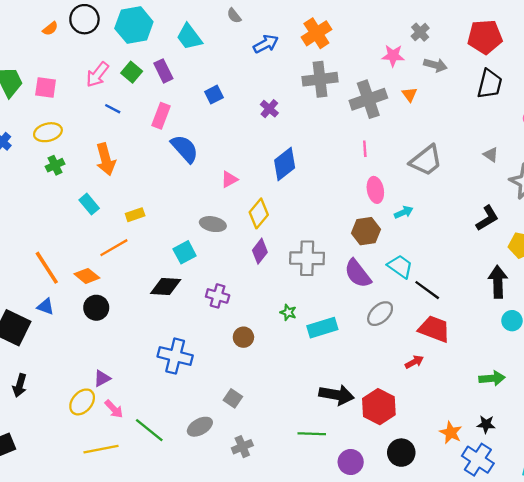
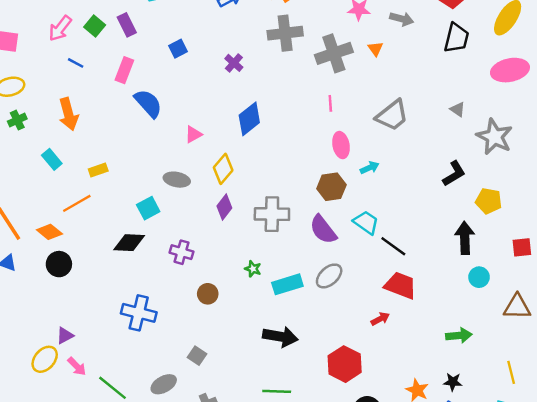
gray ellipse: (380, 314) -> (329, 276), moved
black arrow: (336, 395) -> (280, 337), moved

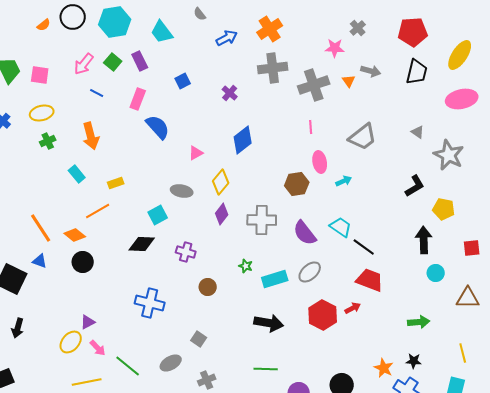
gray arrow: (402, 19) -> (371, 71), moved
brown hexagon: (331, 187) -> (297, 184), moved
red hexagon: (345, 364) -> (323, 315), moved

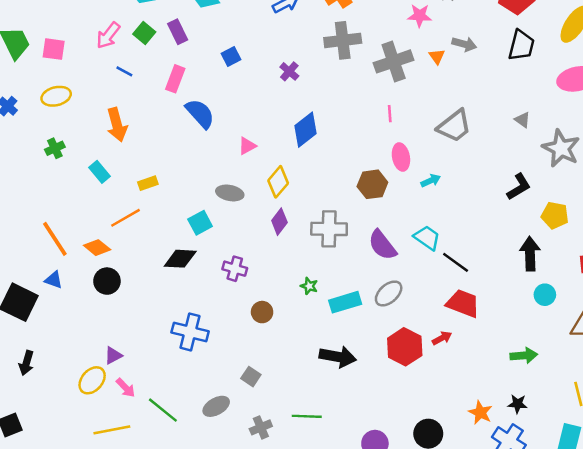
green cross: (48, 141) -> (55, 148), moved
green line: (266, 369) -> (307, 416), moved

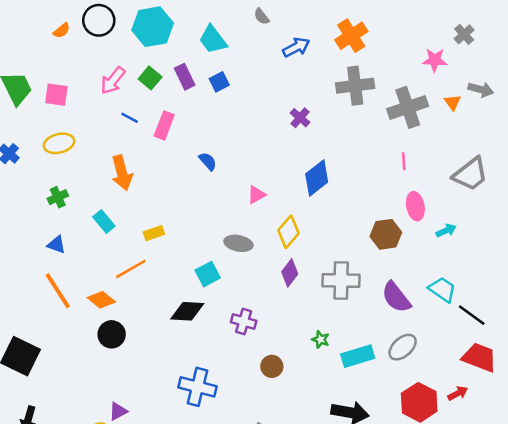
blue square: (231, 57) -> (219, 82), moved
pink rectangle: (175, 79) -> (164, 125), moved
blue semicircle: (200, 114) -> (208, 161), size x0.6
blue triangle: (54, 280) -> (56, 245), moved

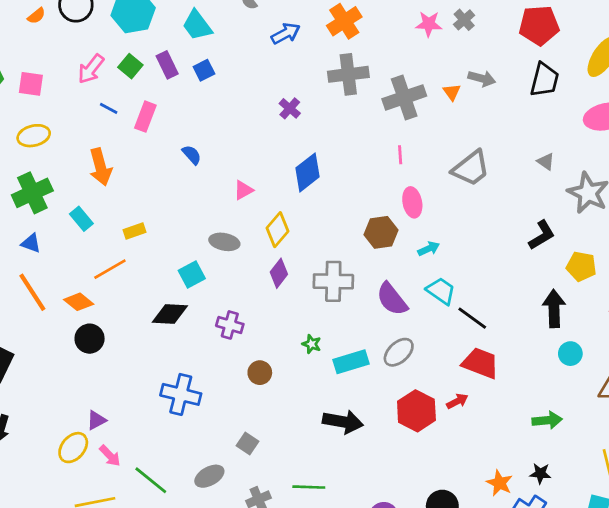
pink star: (435, 60) -> (429, 24), moved
green cross: (58, 197) -> (32, 193), size x1.8
cyan arrow: (446, 231) -> (429, 249), moved

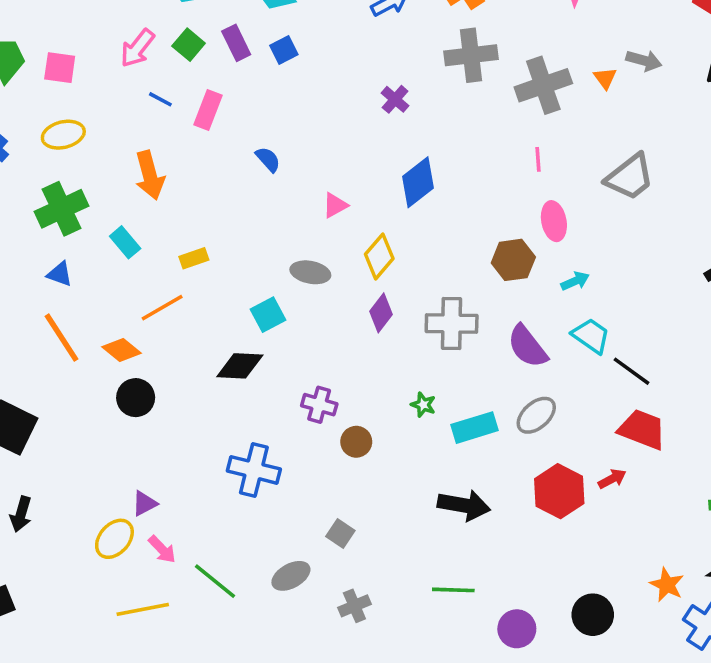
purple cross: (230, 325) -> (319, 405), moved
green line: (309, 487) -> (453, 590), moved

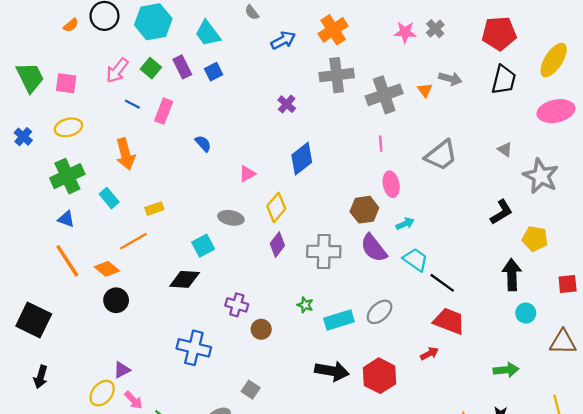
purple semicircle: (527, 346) -> (374, 248), moved
red hexagon: (559, 491) -> (380, 376), moved

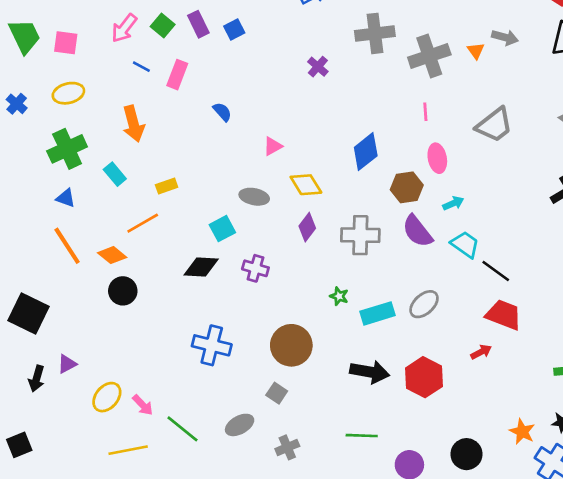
blue diamond: (302, 159) -> (366, 152), moved
yellow diamond: (276, 207) -> (306, 185), turned -72
purple cross: (237, 305) -> (255, 268), moved
brown circle: (261, 329) -> (291, 345), moved, size x1.8
purple triangle: (122, 370) -> (67, 364), moved

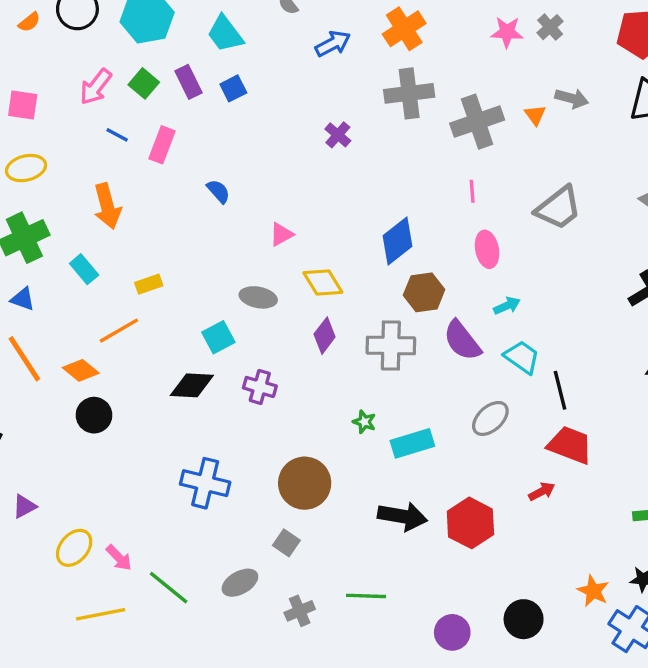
brown hexagon: (407, 187) -> (424, 292), moved
black line: (496, 271) -> (560, 390), turned 40
gray ellipse: (424, 304) -> (490, 418), moved
green line: (362, 436) -> (366, 596), moved

